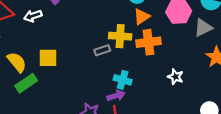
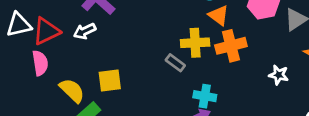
orange triangle: (142, 17) -> (219, 15), turned -42
gray rectangle: (102, 50) -> (175, 63), turned 63
white star: (175, 77) -> (279, 75), moved

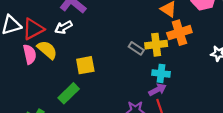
yellow cross: (195, 43) -> (156, 45), moved
yellow semicircle: (72, 90) -> (47, 50), moved

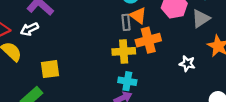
gray rectangle: (136, 48) -> (126, 22), moved, turned 48

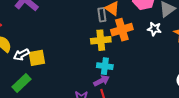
white arrow: (29, 29) -> (21, 55), moved
white star: (187, 64) -> (154, 29), moved

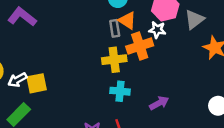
white star: (154, 29) -> (157, 30), moved
purple arrow: (102, 81) -> (159, 103), moved

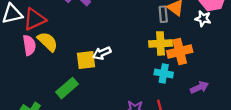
orange cross: (140, 46) -> (180, 52), moved
white arrow: (17, 80) -> (102, 53), moved

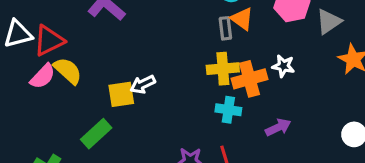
white star: (203, 19) -> (283, 66), moved
pink semicircle: (29, 45) -> (43, 76), turned 54

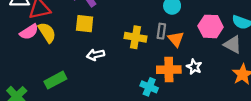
orange triangle: (242, 19) -> (176, 39), moved
gray triangle: (329, 22) -> (233, 45), turned 48
yellow cross: (223, 69) -> (136, 37), moved
yellow square: (121, 94) -> (85, 24), moved

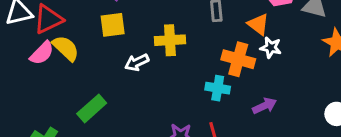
yellow cross: (136, 37) -> (170, 40), moved
orange triangle: (176, 39) -> (258, 24), moved
orange cross: (169, 70) -> (238, 59), turned 30

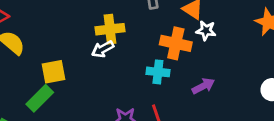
yellow square: (113, 25) -> (54, 72), moved
white arrow: (137, 62) -> (103, 49), moved

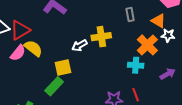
orange cross: (176, 43) -> (147, 45), turned 35
white arrow: (103, 49) -> (80, 45), moved

